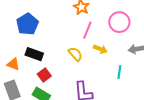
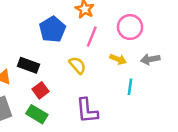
blue pentagon: (27, 24) -> (52, 29), moved
yellow arrow: (100, 49) -> (118, 59), moved

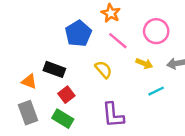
pink line: (92, 37) -> (118, 41), turned -72
cyan line: (130, 87) -> (156, 91), turned 56

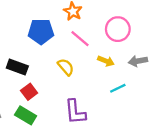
blue pentagon: (78, 34) -> (41, 31), turned 30

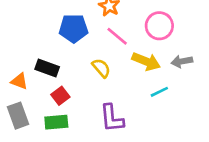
yellow arrow: (106, 61) -> (146, 61), size x1.5
green rectangle: (26, 115) -> (56, 122), turned -36

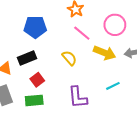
blue pentagon: (74, 28) -> (35, 27), moved
black rectangle: (47, 68) -> (27, 58), turned -42
cyan line: (159, 92) -> (113, 86), moved

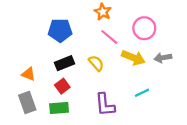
black rectangle: (27, 58) -> (64, 63), moved

